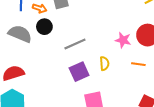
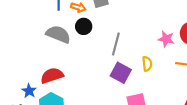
gray line: (75, 44) -> (116, 44), turned -50
purple square: (79, 72) -> (121, 73), turned -36

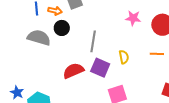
pink star: (166, 39) -> (133, 18), moved
red semicircle: (52, 76) -> (73, 71), moved

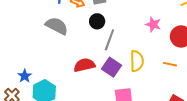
black circle: (62, 28) -> (97, 21), moved
yellow semicircle: (124, 57) -> (137, 61), size x1.5

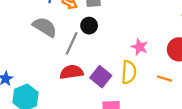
pink star: (153, 24) -> (140, 47), moved
gray line: (109, 40) -> (72, 43), moved

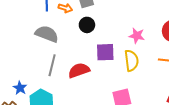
gray line: (72, 43) -> (52, 65), moved
purple square: (101, 77) -> (105, 52), moved, turned -30

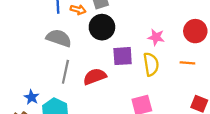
black circle: (87, 25) -> (102, 27), size x1.5

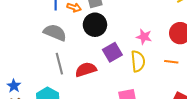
purple square: (123, 56) -> (112, 52), turned -30
gray line: (65, 72) -> (59, 64), turned -30
blue star: (32, 97) -> (14, 86), moved

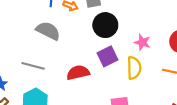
black circle: (95, 25) -> (105, 25), moved
gray line: (59, 64) -> (33, 66), moved, turned -65

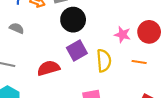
gray semicircle: (48, 31) -> (17, 28), size x0.6
pink star: (142, 42) -> (122, 35), moved

